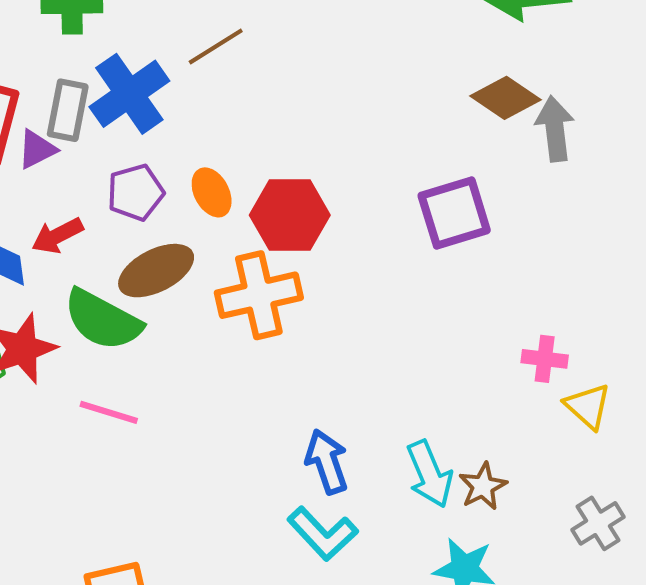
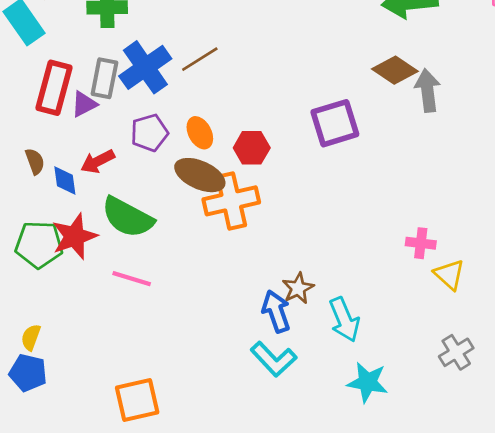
brown line: (216, 46) -> (200, 59), moved
purple square: (454, 213) -> (335, 123), moved
red hexagon: (290, 215) -> (252, 148), size x0.7
brown ellipse: (156, 271) -> (200, 175), moved, turned 51
brown star: (483, 486) -> (298, 288), moved

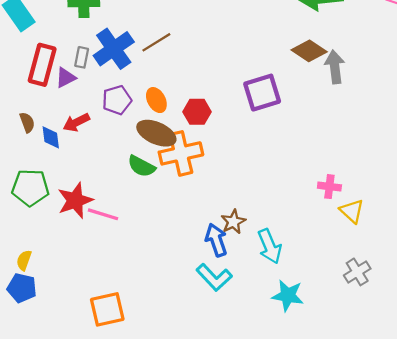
gray rectangle: (104, 78) -> (82, 57), size x0.7
green semicircle: (128, 217) -> (141, 166), moved, size x0.7
red star: (74, 236) -> (75, 200), moved

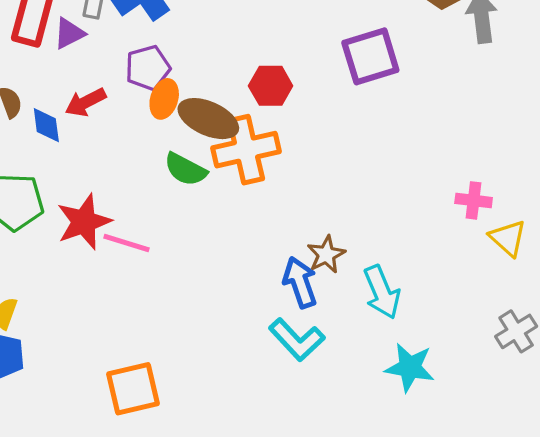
orange ellipse: (156, 100) -> (164, 99), moved, turned 45

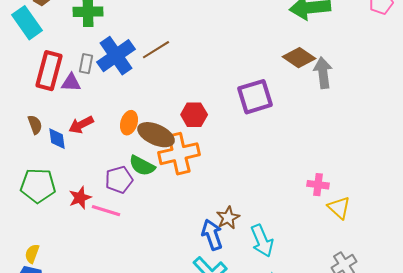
purple triangle: (69, 33) -> (71, 83), turned 30
purple pentagon: (148, 68) -> (119, 180), moved
red star: (84, 222) -> (80, 198), size x0.7

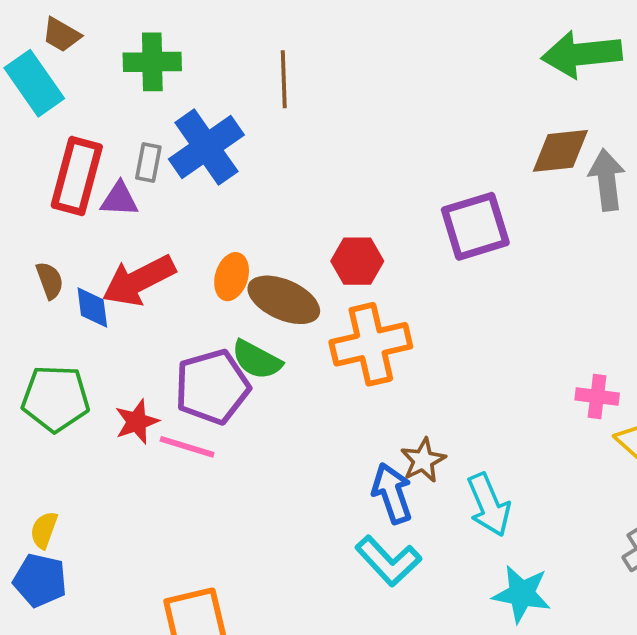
brown line: (156, 50) -> (284, 79), moved, turned -60
brown diamond: (299, 58) -> (560, 151), turned -40
red arrow: (81, 125) -> (139, 280), size x1.5
orange cross: (179, 154) -> (371, 344), moved
purple pentagon: (119, 180) -> (212, 387), size x1.4

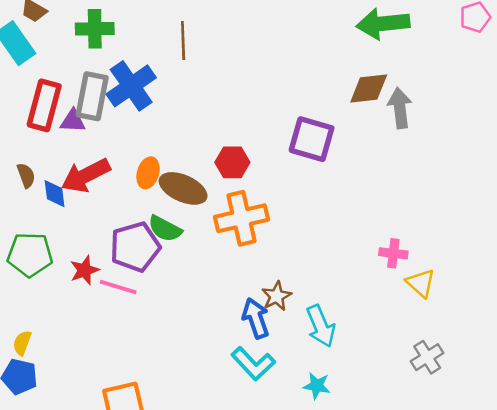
gray rectangle: (148, 162) -> (92, 96), size x1.8
purple square: (475, 226) -> (312, 139), turned 33
cyan star: (522, 594) -> (317, 386), moved, size x0.7

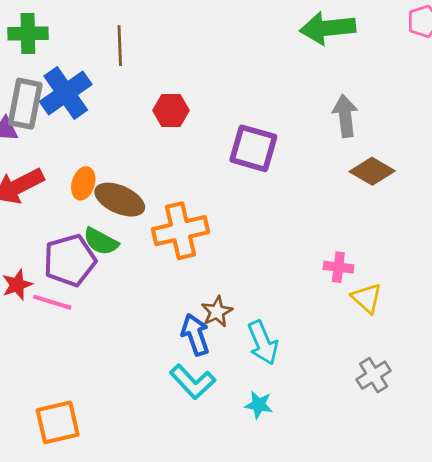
brown diamond: (369, 89) -> (372, 171), moved, turned 36
red hexagon: (232, 162) -> (171, 110), moved

